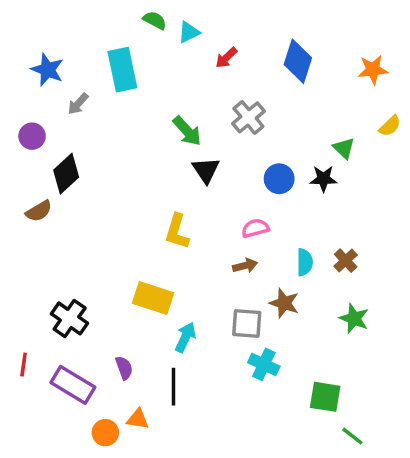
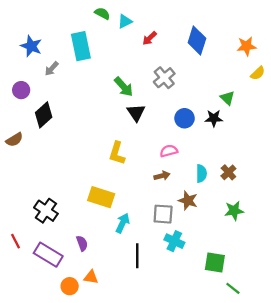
yellow semicircle: (390, 126) -> (258, 73), moved
brown semicircle: (39, 211) -> (14, 140), moved
green star: (354, 318) -> (234, 211), turned -30
red line: (24, 364) -> (15, 241), turned -35
black line: (173, 387) -> (137, 256), moved

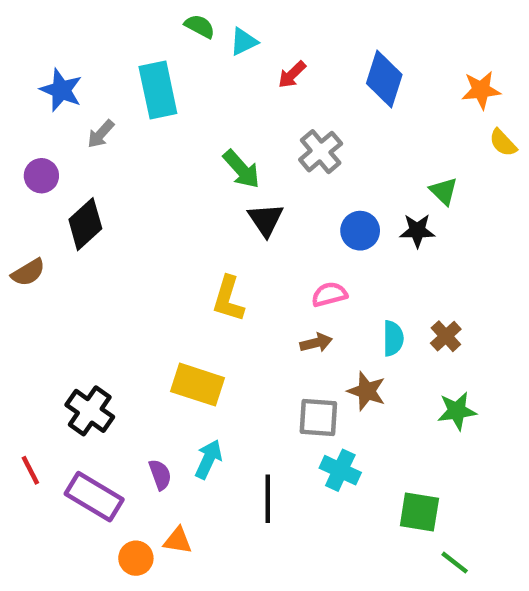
yellow semicircle: (258, 73) -> (503, 143), turned 91
cyan arrow: (123, 223) -> (208, 459), moved

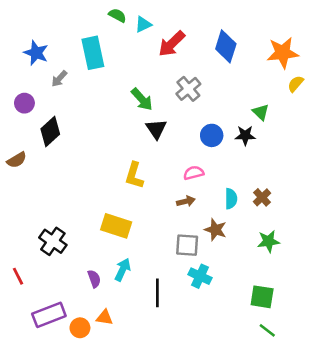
red arrow: (292, 75) -> (172, 44), size x1.6
orange star: (481, 90) -> (283, 53), size x1.4
yellow semicircle: (503, 143) -> (296, 84), turned 84
purple rectangle: (94, 497) -> (49, 315), moved, turned -52
green square: (419, 512) -> (262, 297), moved

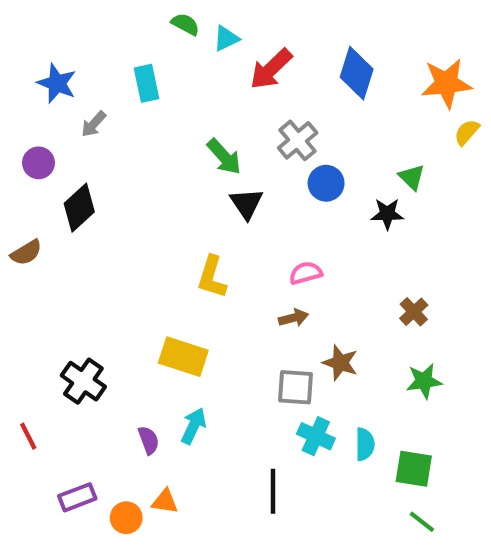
cyan rectangle: (93, 53) -> (147, 83), size x0.7
blue circle: (212, 135) -> (326, 183), moved
cyan semicircle: (231, 199) -> (365, 444), moved
black line: (157, 293) -> (273, 491), moved
purple rectangle: (49, 315) -> (77, 497), size x0.7

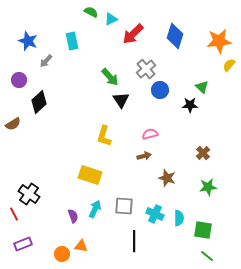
black cross: (83, 381) -> (29, 194), moved
gray square: (295, 387) -> (124, 206), moved
purple rectangle: (77, 497) -> (23, 244), moved

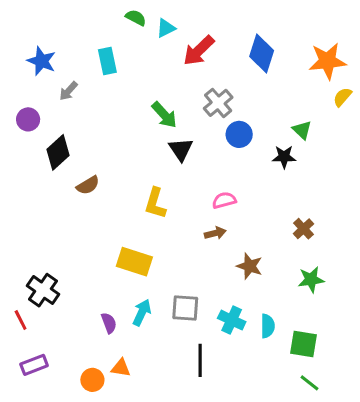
brown semicircle: (13, 124) -> (88, 185), moved

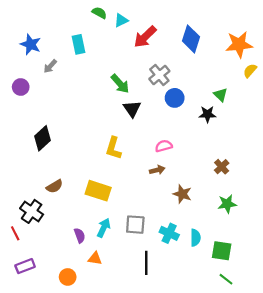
black diamond: (58, 152) -> (43, 138), moved
brown semicircle: (88, 185) -> (55, 186), moved
orange triangle: (121, 368) -> (95, 258), moved

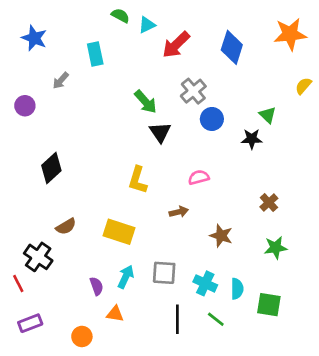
blue star: (30, 44) -> (34, 38), moved
orange star: (239, 44) -> (290, 34), moved
brown arrow: (157, 170) -> (179, 212), moved
green line: (226, 279) -> (216, 319), moved

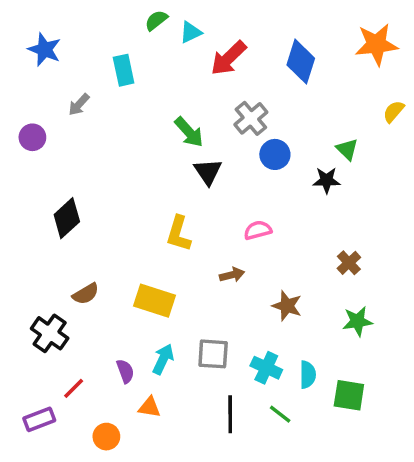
green semicircle: (120, 16) -> (156, 20), turned -66
red line: (18, 283) -> (74, 388), moved, turned 72

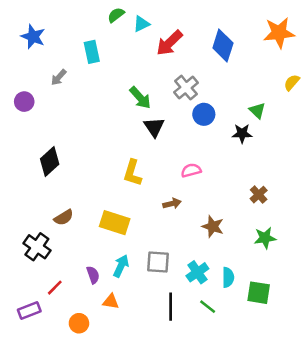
cyan cross: (266, 368) -> (197, 272), turned 30

